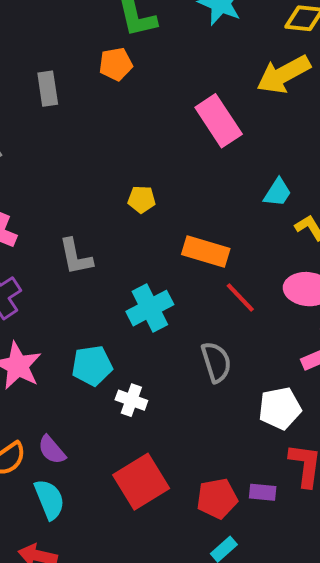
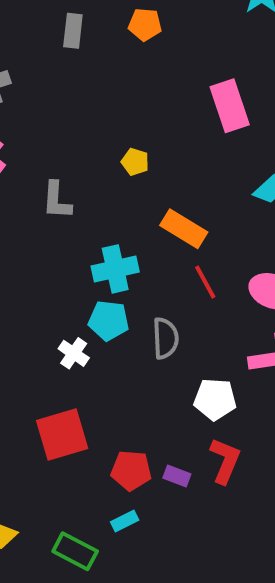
cyan pentagon: (92, 366) -> (109, 321), moved

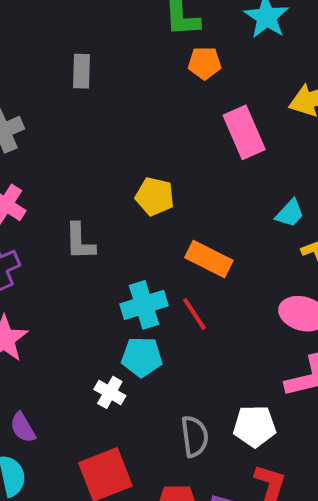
orange pentagon: (145, 25) -> (205, 63), moved
yellow pentagon: (135, 162) -> (155, 196), size x1.4
red line: (205, 282) -> (194, 314), moved
gray semicircle: (165, 338) -> (195, 436), moved

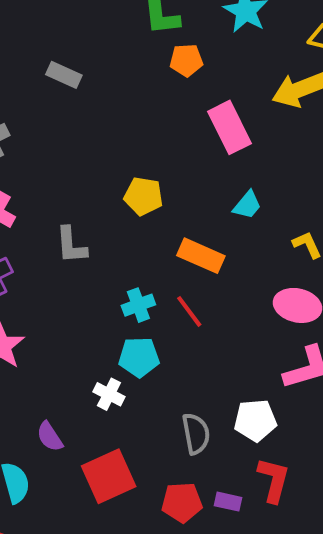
gray rectangle: (82, 71) -> (64, 75), turned -64
cyan trapezoid: (290, 213) -> (247, 205), moved
cyan cross: (144, 305) -> (138, 305), size x0.7
purple semicircle: (23, 428) -> (50, 437), moved

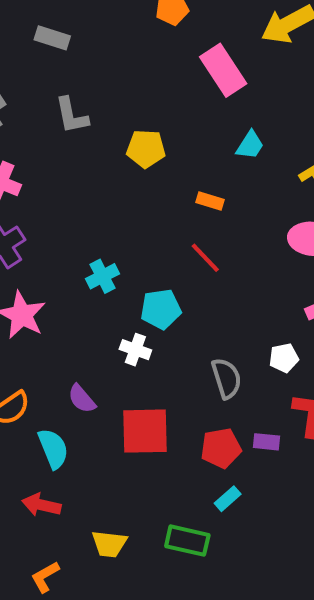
gray L-shape: (71, 245) -> (72, 115), moved
orange rectangle: (201, 256) -> (210, 201), size x0.6
cyan cross: (138, 305) -> (103, 276), moved
white pentagon: (255, 420) -> (284, 358), size x0.7
red square: (109, 476) -> (145, 431), turned 30

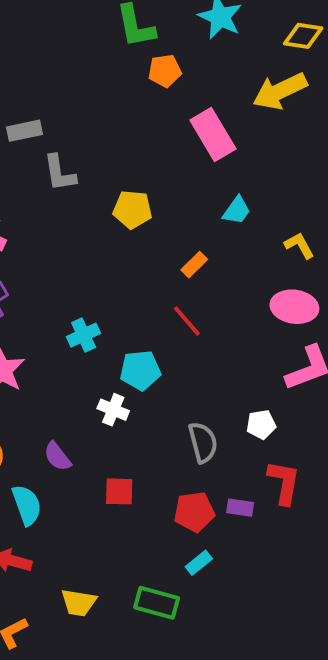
gray rectangle: (52, 38) -> (24, 131), moved, turned -32
orange rectangle: (210, 201) -> (194, 265), turned -64
red square: (145, 431) -> (119, 491), size x0.6

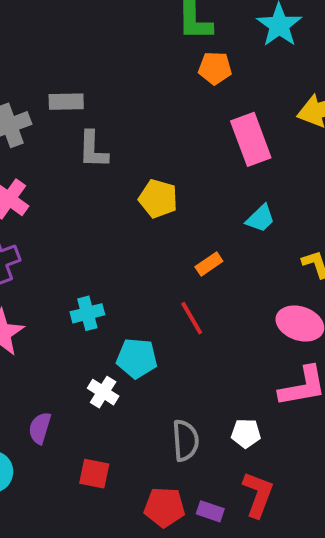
purple semicircle: (57, 456) -> (40, 428), turned 44

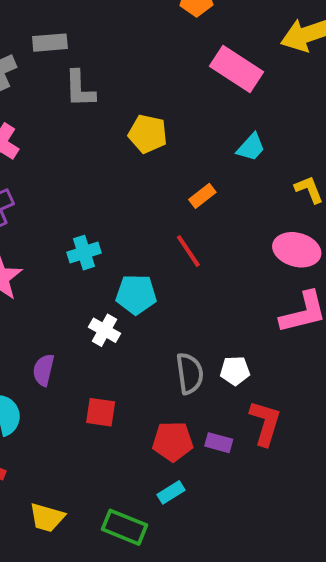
pink rectangle: (251, 139) -> (237, 69), turned -33
white pentagon: (246, 433) -> (235, 371), moved

